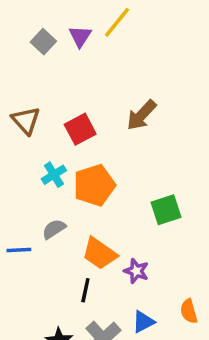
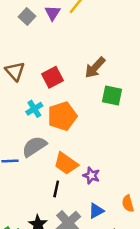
green square: (166, 210) -> (112, 95), moved, turned 30
gray semicircle: (54, 229) -> (34, 146), size x1.5

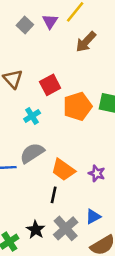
brown arrow: (95, 68) -> (86, 42), moved
orange pentagon: (62, 116) -> (78, 106), moved
purple star: (91, 176) -> (97, 173), moved

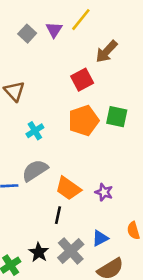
brown arrow: (86, 42) -> (107, 51), moved
red square: (50, 85) -> (82, 80), moved

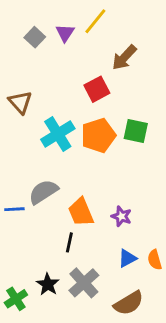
cyan cross: (35, 131) -> (58, 134), moved, size x1.6
orange trapezoid: (68, 188) -> (81, 212), turned 32
blue triangle: (100, 238) -> (127, 258), moved

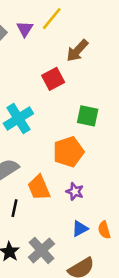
orange pentagon: (98, 135) -> (68, 152), moved
black line: (69, 242) -> (15, 208), moved

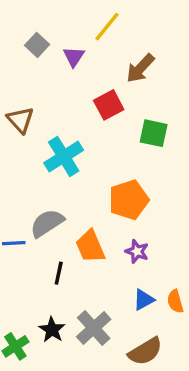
purple triangle: (25, 29) -> (74, 57), moved
green square: (88, 116) -> (154, 133), moved

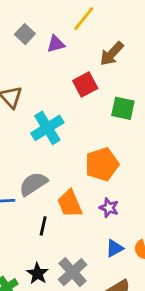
purple triangle: (74, 57) -> (56, 44), turned 42

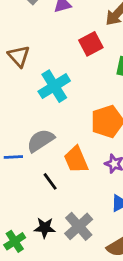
black line: (43, 226) -> (50, 181), turned -48
black star: (38, 274) -> (45, 228), turned -30

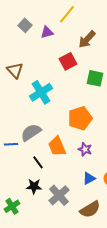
black star: (45, 228) -> (34, 186), moved

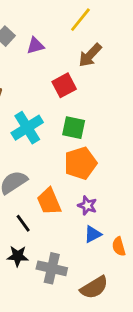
yellow line: (67, 14) -> (80, 20), moved
green square: (95, 78) -> (74, 128), moved
blue triangle: (89, 178) -> (93, 234), moved
gray cross: (59, 195) -> (52, 268), turned -35

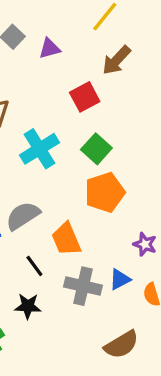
green square: (74, 128) -> (96, 149), turned 30
purple star: (87, 206) -> (145, 244), moved
gray cross: (52, 268) -> (83, 286), moved

